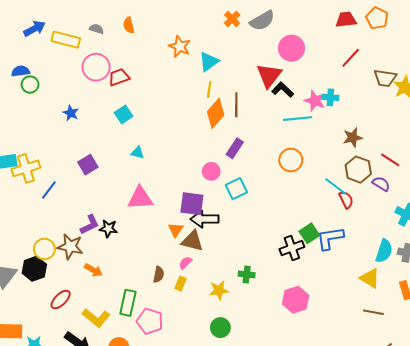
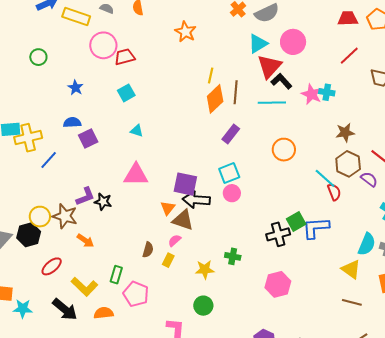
cyan triangle: (209, 62) -> (258, 44), moved
blue semicircle: (21, 71) -> (72, 122), moved
cyan line: (298, 119) -> (272, 103), moved
pink circle: (211, 171) -> (232, 193), moved
green rectangle: (128, 303) -> (116, 275), size x0.7

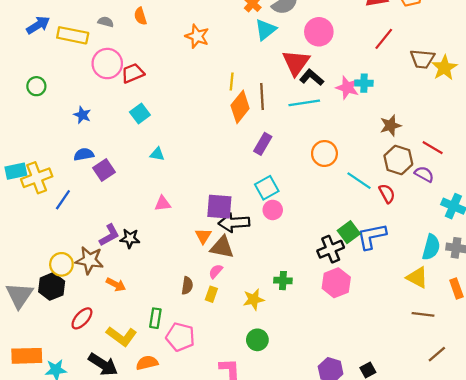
cyan triangle: (258, 44) -> (266, 30), moved
pink triangle: (136, 175) -> (163, 204), size x0.6
cyan line: (325, 178) -> (359, 181), moved
pink hexagon: (278, 284) -> (336, 283), moved

